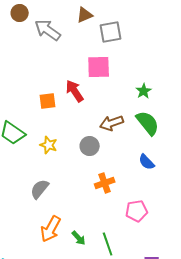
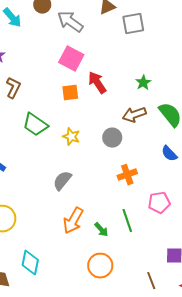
pink square: (99, 67) -> (71, 59), moved, turned 30
green star: (144, 91) -> (143, 83), moved
green line: (108, 244) -> (127, 221), moved

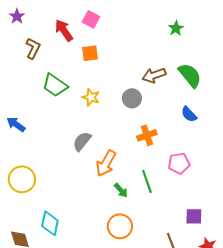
pink square: (71, 59) -> (91, 19), size x0.7
red arrow: (97, 83) -> (64, 30), moved
green star: (143, 83) -> (176, 28), moved
orange arrow: (73, 221) -> (106, 163), moved

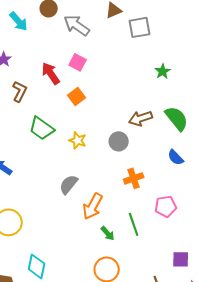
orange square: (90, 53) -> (77, 96), turned -30

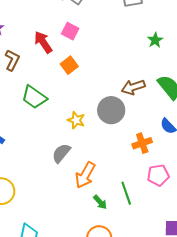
yellow star: (78, 140) -> (76, 120), moved
gray circle: (119, 141) -> (111, 110), size x1.4
orange cross: (134, 178) -> (142, 143), moved

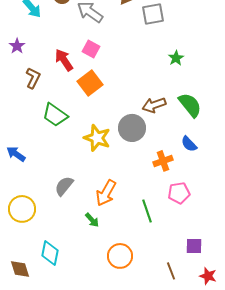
orange square: (69, 65) -> (90, 83), size x1.4
yellow star: (76, 120) -> (97, 138), size x1.5
gray semicircle: (61, 153) -> (64, 186), moved
green arrow: (100, 202) -> (92, 220), moved

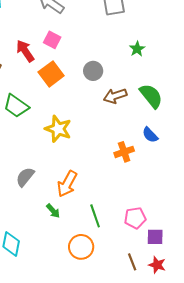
gray circle: (132, 128) -> (93, 71), moved, size x0.7
pink pentagon: (179, 193) -> (135, 218), moved
green line: (147, 211) -> (95, 216), moved
red star: (208, 276) -> (157, 265), moved

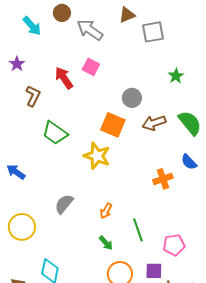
orange square: (51, 74) -> (113, 125), moved, turned -30
orange arrow: (67, 184) -> (106, 211), size x0.6
green arrow: (53, 211) -> (106, 243), moved
green line: (95, 216) -> (138, 230), moved
purple square: (155, 237) -> (154, 271), moved

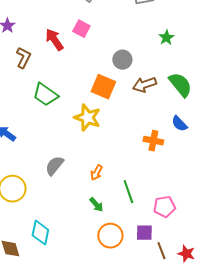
orange cross: (163, 179) -> (153, 141), turned 30

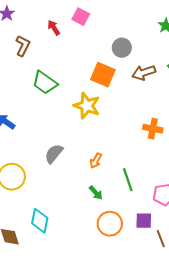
red arrow: (54, 40) -> (54, 28), size x0.7

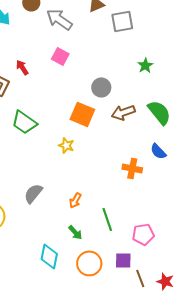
red arrow: (54, 28) -> (22, 67), moved
yellow star: (87, 106) -> (66, 145), size x0.6
cyan diamond: (40, 221) -> (49, 256), moved

